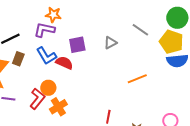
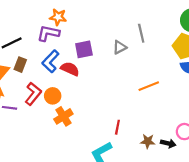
gray line: (140, 30) -> (141, 33), moved, turned 42
blue L-shape: (46, 56) -> (50, 61), turned 75
red L-shape: (37, 99) -> (33, 94), moved

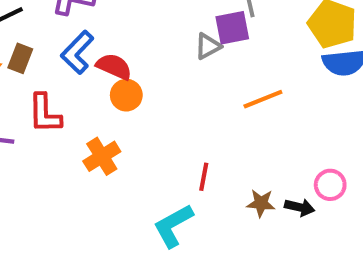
gray triangle: (120, 47) -> (208, 46), moved
purple square: (84, 49) -> (232, 28), moved
red L-shape: (33, 94) -> (45, 113), turned 140
orange circle: (53, 96) -> (126, 95), moved

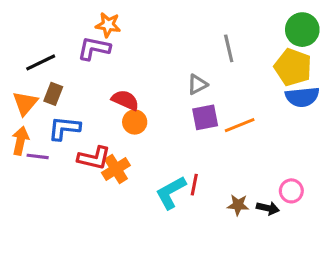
purple square: (232, 28) -> (205, 117), moved
blue L-shape: (77, 52) -> (64, 128), moved, turned 52
red L-shape: (45, 113) -> (94, 158), moved, turned -76
cyan L-shape: (173, 226) -> (171, 192), moved

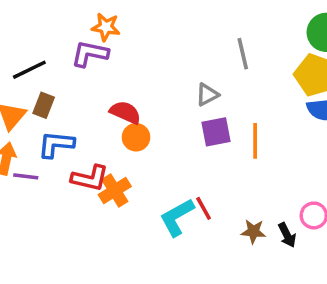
orange line: (240, 125) -> (255, 141), turned -68
red line: (194, 185) -> (204, 208), turned -40
black arrow: (268, 208) -> (287, 235), turned 50

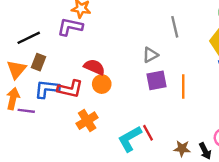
red L-shape: (90, 178) -> (70, 89), moved

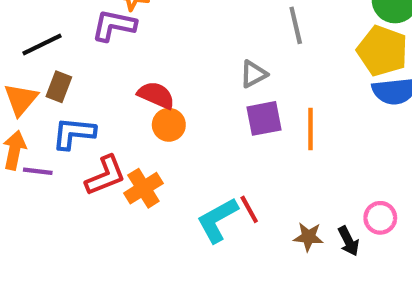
red L-shape: (70, 89) -> (105, 176), moved, turned -35

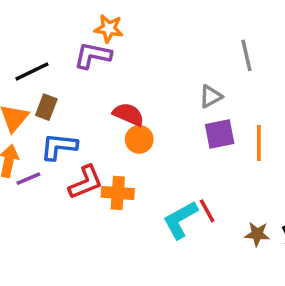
purple line: (38, 171) -> (28, 179), turned -30
orange cross: (143, 188) -> (118, 193), turned 36

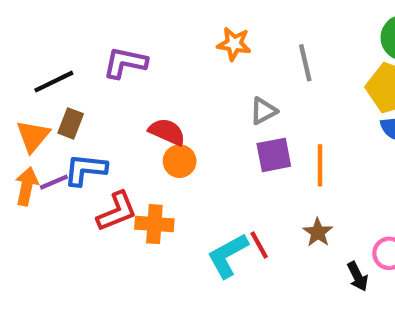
orange star: (109, 29) -> (234, 44), moved
purple line: (28, 179) -> (54, 182), moved
brown star: (257, 234) -> (318, 232), moved, turned 30

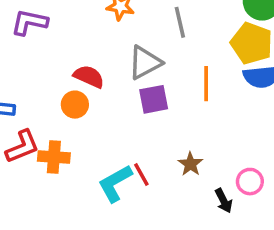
gray triangle: (263, 111) -> (145, 63), size x1.5
red semicircle: (167, 132) -> (89, 77), moved
orange line: (320, 165) -> (206, 84), moved

